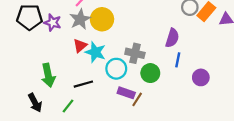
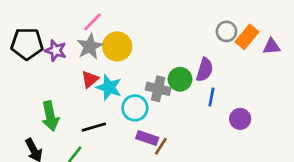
green circle: (150, 73) -> (180, 79), moved

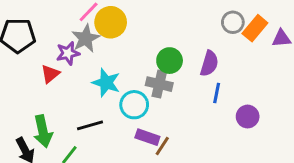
yellow circle: (117, 46) -> (111, 22), moved
purple star: (56, 51) -> (68, 53), moved, turned -30
red triangle: (90, 79) -> (50, 74), moved
green circle: (180, 79) -> (170, 61), moved
green arrow: (50, 116) -> (43, 131), moved

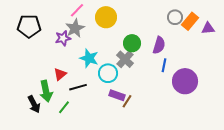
yellow circle: (111, 22) -> (106, 17), moved
red triangle: (50, 74) -> (60, 74), moved
gray cross: (159, 84) -> (125, 59), turned 30
purple circle: (248, 117) -> (185, 81), size x1.6

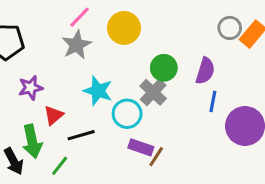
purple star: (63, 38) -> (31, 88), moved

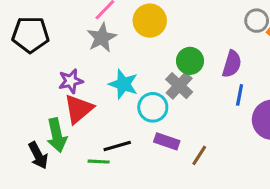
purple star: (31, 88) -> (71, 81), moved
red triangle: (54, 115) -> (78, 109), size x1.5
black line: (81, 135) -> (117, 146), moved
brown line: (156, 157) -> (199, 155), moved
green line: (60, 166) -> (99, 162), moved, turned 55

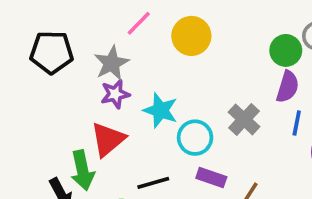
gray star: (102, 38) -> (112, 63), moved
green circle: (190, 61) -> (286, 50), moved
purple star: (71, 81) -> (115, 94), moved
gray cross: (179, 86) -> (244, 119), moved

